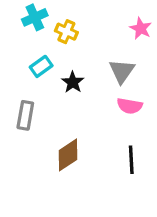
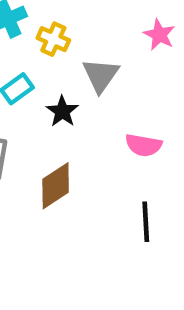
gray triangle: (122, 71) -> (101, 75), moved
brown diamond: (68, 155) -> (56, 186), moved

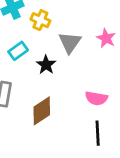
pink star: (159, 35) -> (106, 38), moved
pink semicircle: (144, 145) -> (96, 98), moved

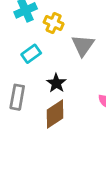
black star: (46, 65) -> (56, 83), moved

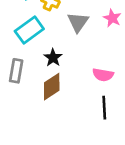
cyan rectangle: (31, 54) -> (29, 30), size x1.5

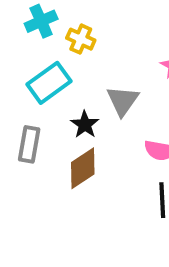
gray triangle: (78, 22) -> (123, 101), moved

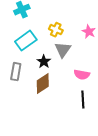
yellow cross: (81, 39) -> (56, 30), moved

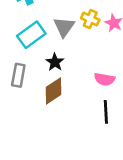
yellow cross: (56, 30) -> (90, 19), moved
gray triangle: (63, 50) -> (64, 27), moved

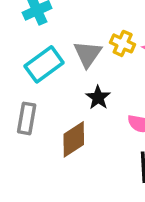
black star: (55, 62) -> (98, 98), moved

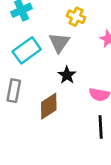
yellow cross: (123, 43) -> (76, 17), moved

